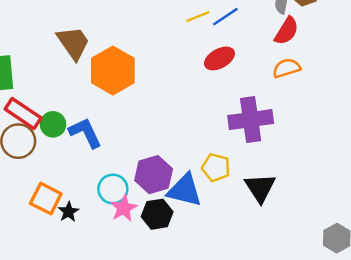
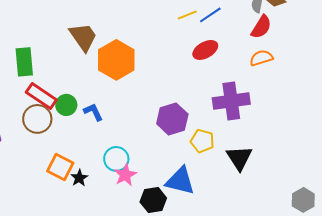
blue L-shape: (85, 133) -> (93, 112), size x0.7
purple hexagon: (154, 175) -> (172, 119), moved
blue triangle: (185, 190) -> (180, 181), moved
black hexagon: (157, 214) -> (153, 200), moved

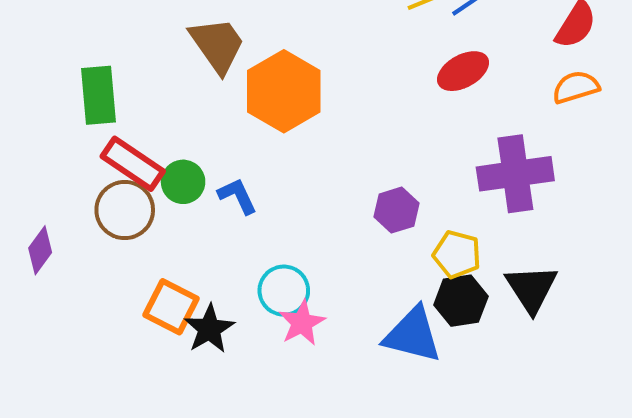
purple hexagon: (172, 119) -> (397, 210), size x0.7
black star: (79, 178) -> (209, 329), size x1.4
black hexagon: (153, 200) -> (461, 301), moved

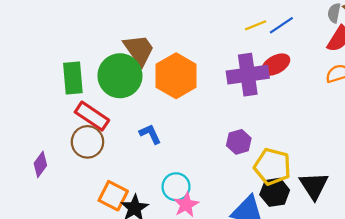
purple cross: (515, 174) -> (248, 75), moved
green circle: (183, 182) -> (120, 76), moved, size x1.8
yellow pentagon: (457, 254) -> (272, 167), size x1.4

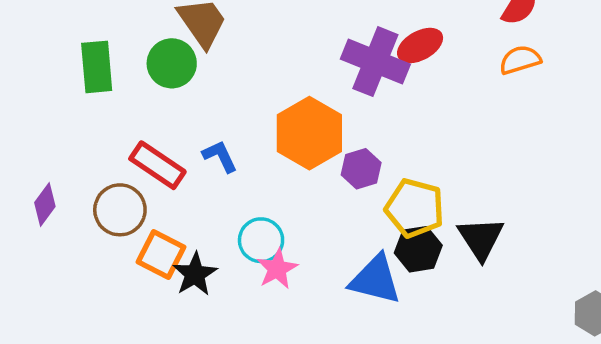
purple cross: (248, 75) -> (375, 62), turned 30
green circle: (120, 76) -> (172, 63), size x0.7
orange hexagon: (176, 76) -> (309, 133), moved
red rectangle: (92, 116) -> (157, 165), moved
brown circle: (87, 142) -> (120, 210), moved

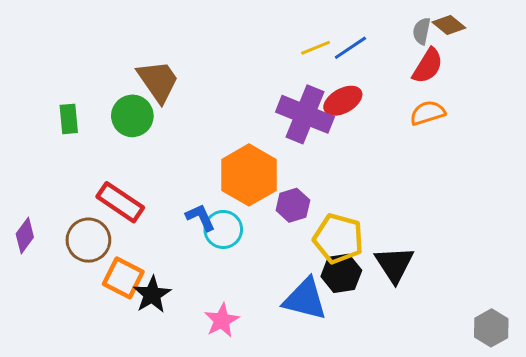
green rectangle: (97, 67) -> (69, 119), size x0.7
blue L-shape: (220, 156) -> (201, 217), moved
cyan circle: (261, 240) -> (223, 229), moved
pink star: (277, 269) -> (222, 320), moved

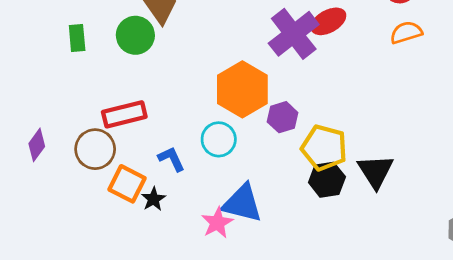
purple cross: (305, 114) -> (294, 34), turned 30
red rectangle: (120, 202) -> (124, 114), turned -48
blue L-shape: (201, 217) -> (171, 159), moved
black star: (152, 295) -> (153, 199), size x0.7
blue triangle: (305, 299) -> (242, 203), moved

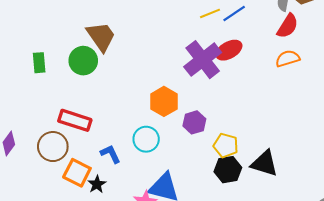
orange hexagon: (242, 89) -> (164, 101), size x0.7
red rectangle: (124, 114) -> (75, 120), turned 32
yellow pentagon: (324, 148) -> (226, 145), size x0.7
black triangle: (376, 171) -> (265, 163), turned -40

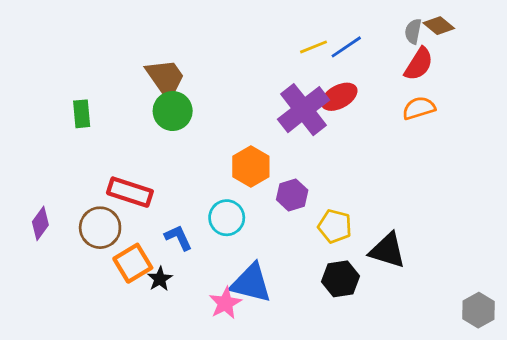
green circle: (83, 61) -> (173, 111), moved
black hexagon: (228, 170) -> (341, 279), moved
orange square: (77, 173) -> (133, 263), turned 32

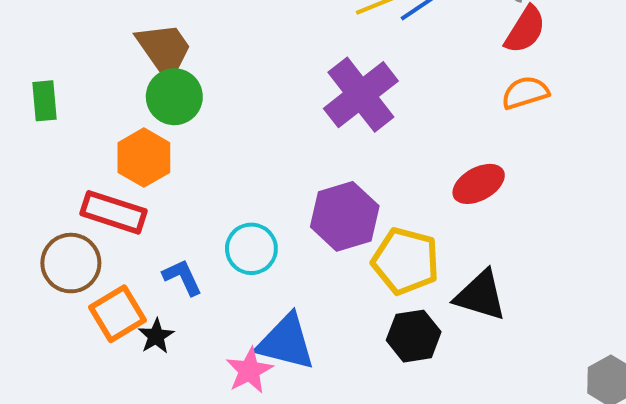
red ellipse: (339, 97) -> (479, 184), moved
orange hexagon: (251, 166) -> (144, 158), moved
purple hexagon: (292, 195) -> (345, 216), size x1.5
yellow pentagon: (335, 226) -> (406, 261), size x1.4

